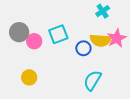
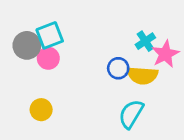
cyan cross: (103, 11) -> (145, 41), moved
cyan square: (58, 34) -> (50, 35), moved
yellow semicircle: (101, 40) -> (142, 75), moved

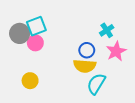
pink star: (165, 54) -> (116, 51), moved
yellow semicircle: (142, 75) -> (85, 66), moved

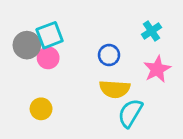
cyan cross: (107, 30) -> (151, 31), moved
blue circle: (87, 50) -> (109, 55), moved

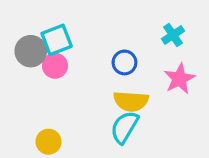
yellow circle: (41, 109) -> (48, 142), moved
cyan semicircle: (130, 113) -> (124, 127), moved

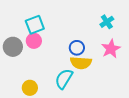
gray circle: (31, 51) -> (13, 47), moved
blue circle: (124, 62) -> (77, 48), moved
cyan semicircle: (124, 127) -> (64, 79), moved

